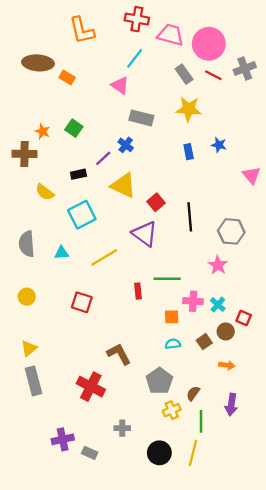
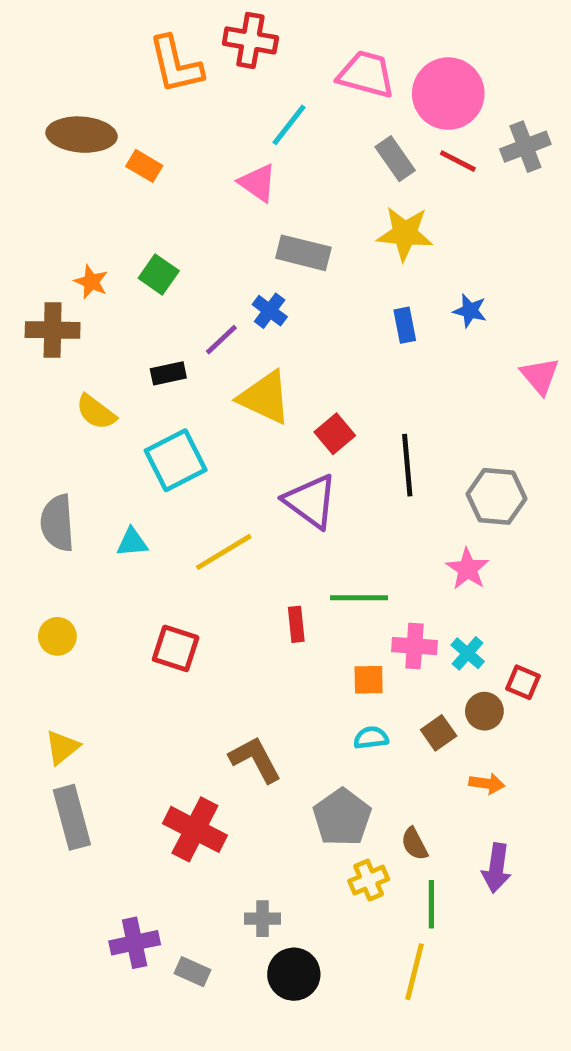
red cross: (137, 19) -> (250, 40), moved
brown semicircle: (193, 393) -> (414, 844), turned -64
black circle: (159, 453) -> (294, 974), moved

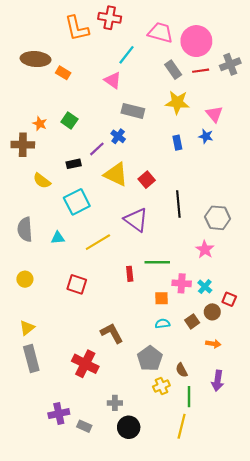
red line: (458, 161) -> (201, 71), turned -35
pink triangle: (540, 376) -> (214, 114), moved
red square: (335, 434) -> (147, 180), moved

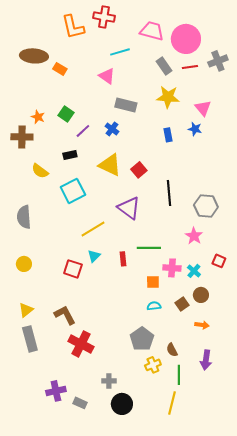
cyan line: (127, 55) -> (120, 52), turned 36
purple line: (97, 149) -> (83, 131), moved
cyan triangle: (58, 238) -> (94, 256), moved, turned -40
red square: (229, 299) -> (219, 261), moved
brown L-shape: (112, 333) -> (65, 315), moved

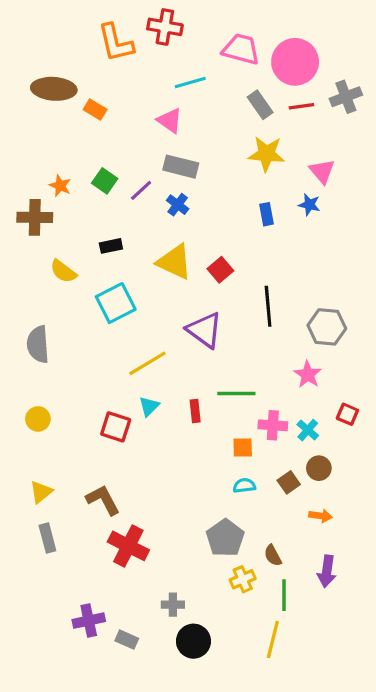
gray rectangle: (126, 105) -> (181, 167), moved
purple line: (83, 131) -> (141, 190), moved
gray rectangle: (30, 339) -> (47, 538), size x0.7

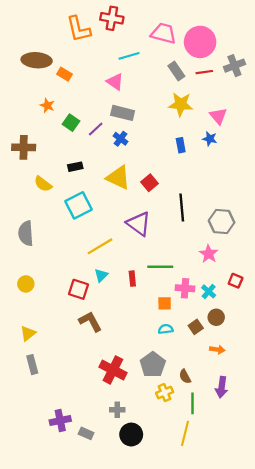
orange star: (60, 186) -> (47, 105), moved
brown L-shape: (103, 500) -> (90, 322), moved
red cross: (128, 546) -> (113, 370), moved

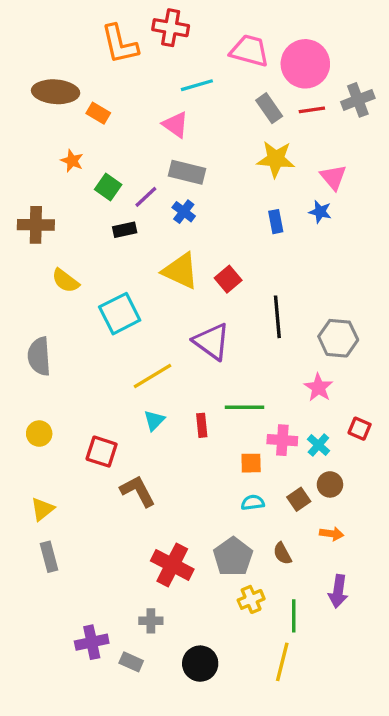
black rectangle: (75, 167) -> (125, 230), moved
red square: (79, 289) -> (102, 452), moved
brown semicircle: (185, 376) -> (282, 553), moved
gray cross: (117, 410) -> (151, 621), moved

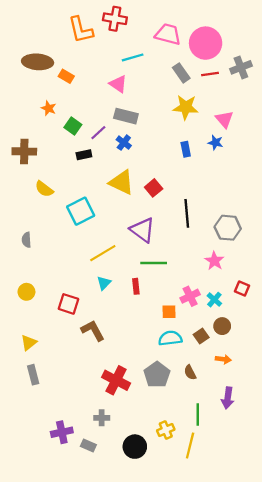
gray semicircle: (39, 356) -> (26, 240), size x0.6
green line: (245, 407) -> (154, 263), moved
pink cross: (282, 440) -> (190, 296), turned -30
cyan semicircle: (253, 503) -> (170, 338), size x1.5
yellow cross: (251, 599) -> (166, 430), moved

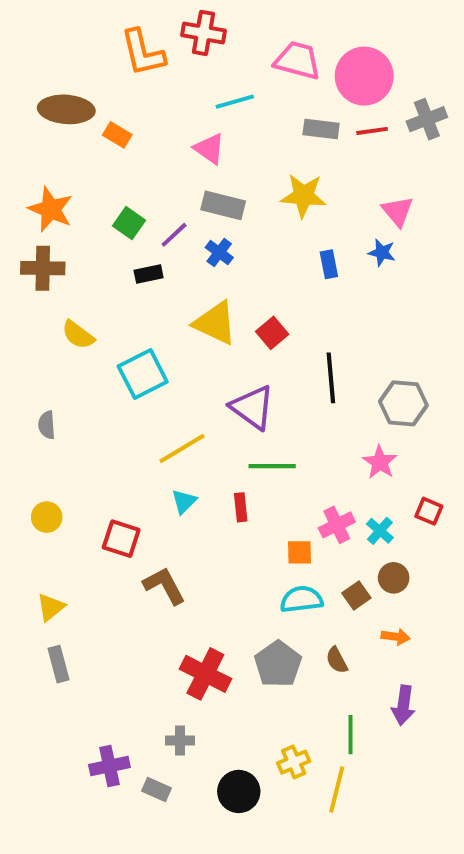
gray rectangle: (181, 73) -> (321, 129), turned -48
yellow star: (186, 107) -> (303, 196), moved
orange star: (49, 108) -> (51, 209), moved, size x1.6

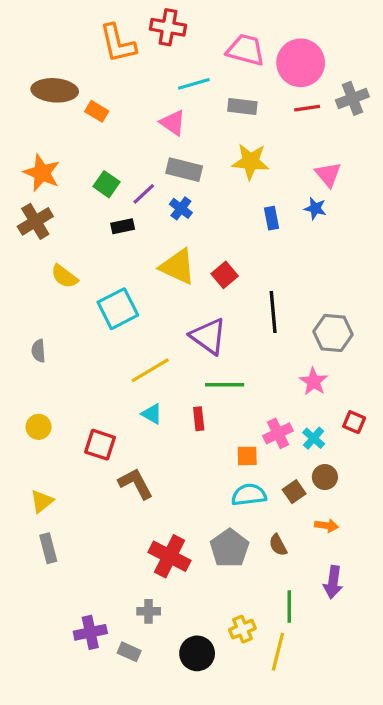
gray rectangle: (321, 129) -> (242, 106), moved
brown cross: (43, 268) -> (35, 221), turned -32
cyan triangle: (184, 501) -> (152, 414), turned -45

